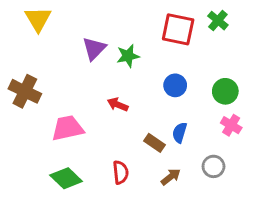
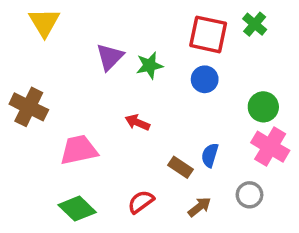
blue circle: (175, 85) -> (205, 79), moved
pink cross: (231, 125) -> (270, 147), size x1.5
red semicircle: (121, 172) -> (141, 202), turned -120

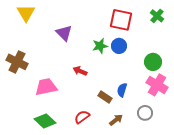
green cross: (255, 24) -> (157, 16), moved
purple triangle: (110, 57) -> (64, 33), turned -30
green star: (150, 65) -> (100, 46), moved

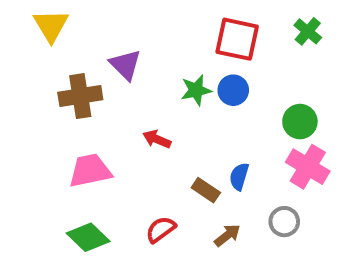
brown cross: (17, 62) -> (80, 96), moved, turned -35

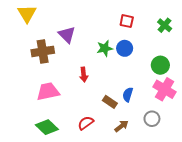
green cross: (308, 31) -> (165, 25), moved
red square: (237, 39) -> (127, 21), size x0.6
red arrow: (157, 139) -> (84, 75), turned -120

